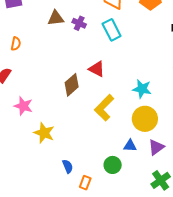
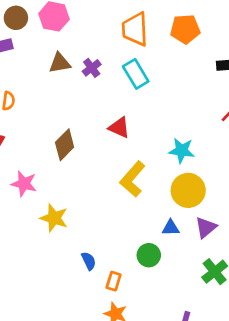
purple cross: (79, 23) -> (92, 68), turned 32
brown diamond: (72, 85) -> (65, 145), moved

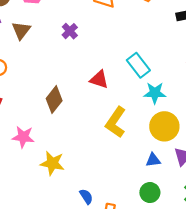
brown triangle: (60, 63) -> (21, 30), moved, turned -36
cyan rectangle: (136, 74) -> (138, 65), moved
green circle: (149, 255) -> (150, 193), moved

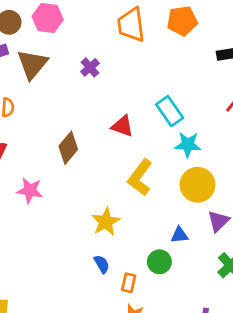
brown triangle: (21, 30) -> (32, 64), size x1.4
blue triangle: (153, 160) -> (179, 235), moved
yellow star: (52, 163) -> (106, 222), moved, turned 30
green circle: (150, 193) -> (159, 262), moved

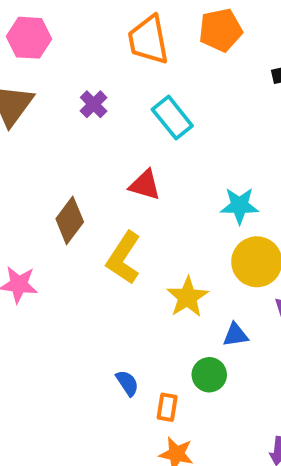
cyan rectangle: (170, 111) -> (172, 118), moved
yellow L-shape: (140, 177) -> (124, 258), moved
yellow star: (106, 222) -> (187, 297), moved

